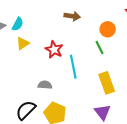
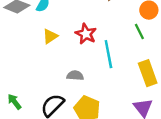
yellow triangle: (23, 43) -> (50, 36), moved

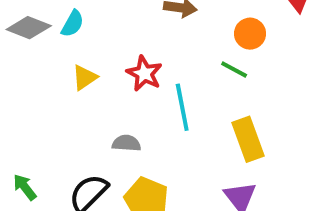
green line: (139, 31) -> (234, 69), turned -35

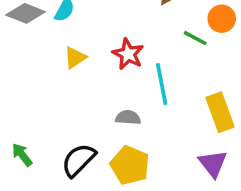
green line: (234, 69) -> (195, 38), moved
gray semicircle: (126, 143) -> (128, 118), moved

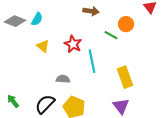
yellow triangle: (75, 58) -> (43, 46), turned -48
gray semicircle: (128, 118) -> (63, 79), moved

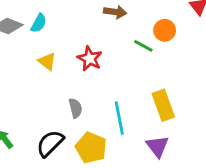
cyan line: (92, 61) -> (119, 118), moved
gray semicircle: (63, 79) -> (75, 108), turned 72

